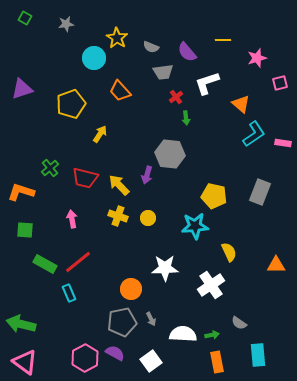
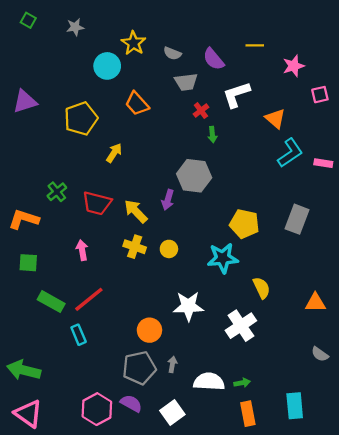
gray arrow: (151, 319) -> (172, 364), turned -144
gray semicircle: (239, 323) -> (320, 354), moved

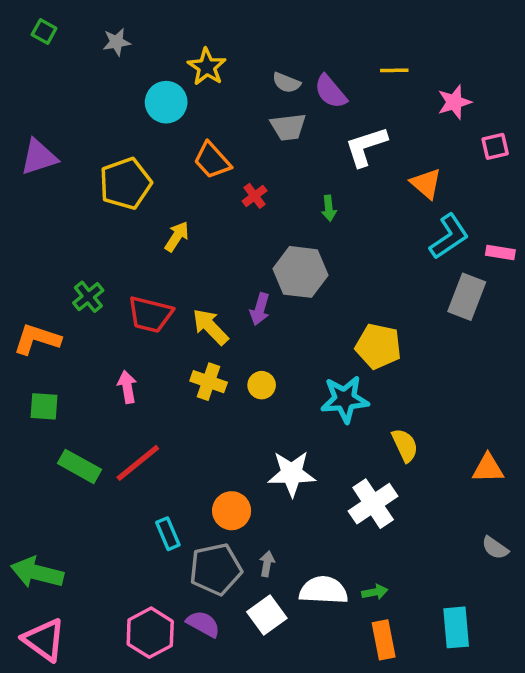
gray semicircle: (172, 53) -> (286, 83), moved
red cross: (201, 111) -> (255, 196), moved
gray rectangle: (297, 219) -> (467, 297), moved
cyan rectangle: (79, 335) -> (168, 534), moved
white square: (172, 413) -> (267, 615), moved

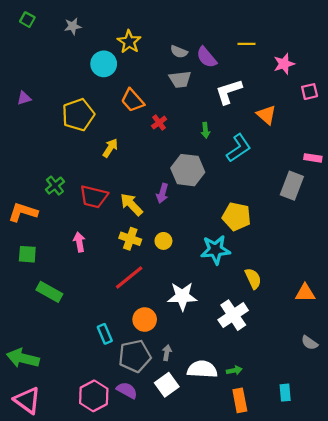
purple triangle: (39, 157) -> (24, 98), size x0.6
cyan L-shape: (449, 237) -> (239, 148), moved
red line: (138, 463) -> (129, 277), moved
cyan rectangle: (456, 627) -> (285, 393), size x0.7

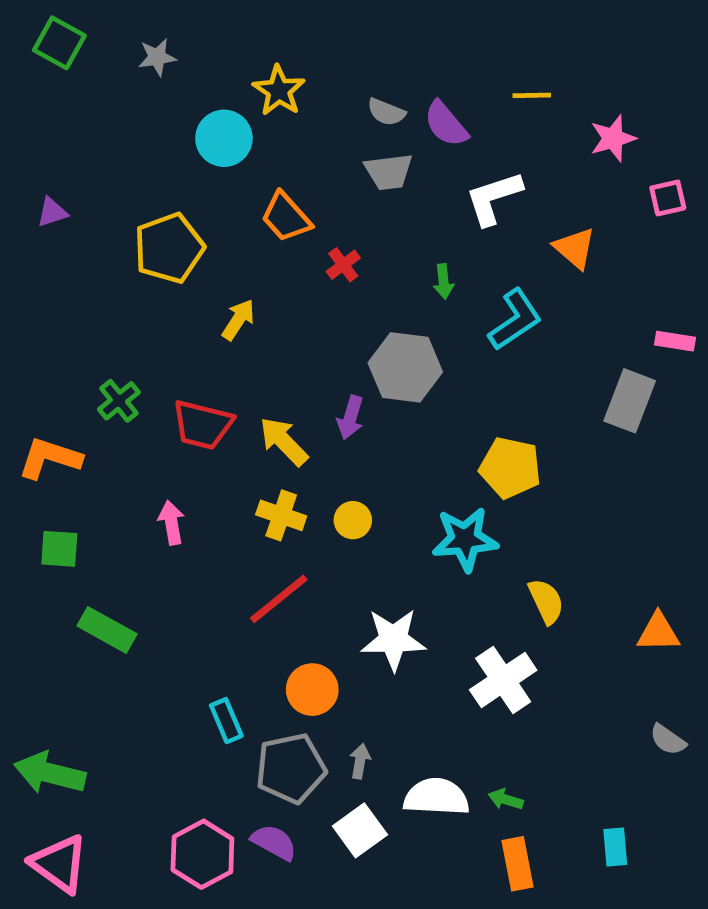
green square: (27, 20) -> (59, 43), size x1.5
green arrow: (234, 370) -> (506, 799), turned -152

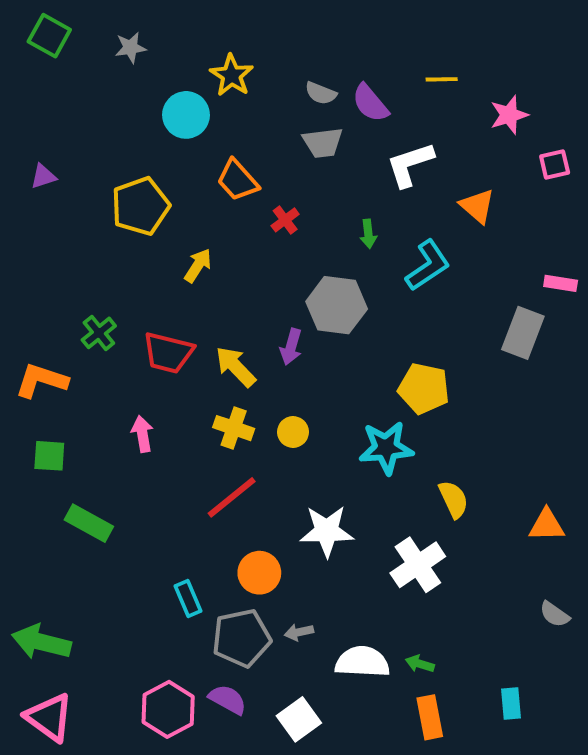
gray arrow: (360, 761) -> (299, 632), turned -112
white square: (360, 830) -> (299, 719), moved

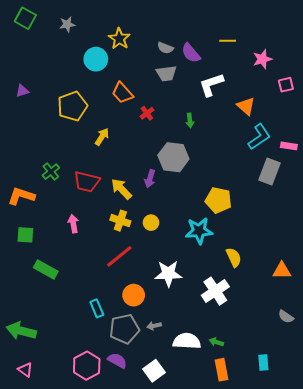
cyan L-shape: (428, 266) -> (259, 137), moved
pink triangle: (49, 717) -> (25, 370), size x0.6

